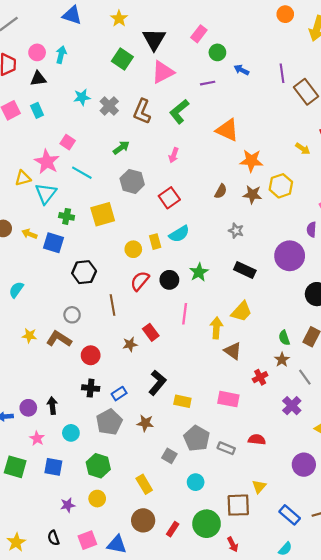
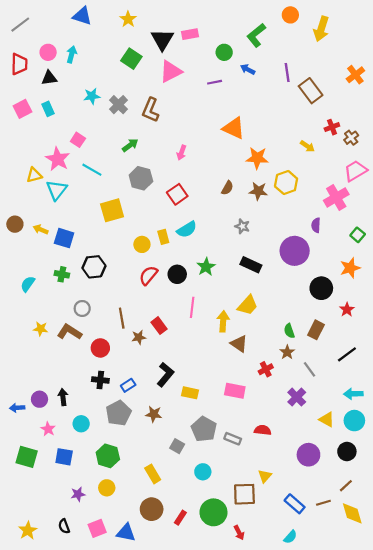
pink rectangle: (199, 34) -> (190, 34), moved, turned 42
green L-shape: (179, 111) -> (256, 35), moved
green cross: (67, 216) -> (62, 274), moved
brown line: (112, 305) -> (122, 318), moved

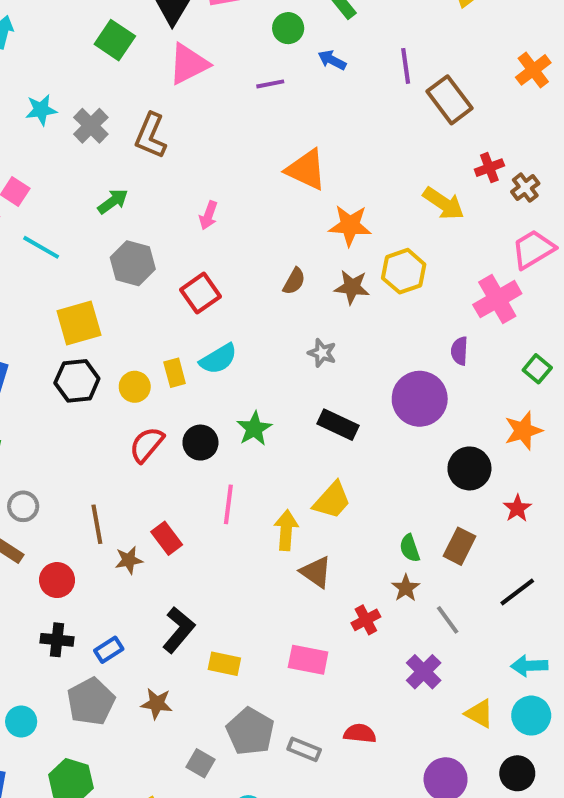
yellow arrow: (307, 146) -> (444, 203), size x1.5
black hexagon: (94, 267) -> (77, 381), moved

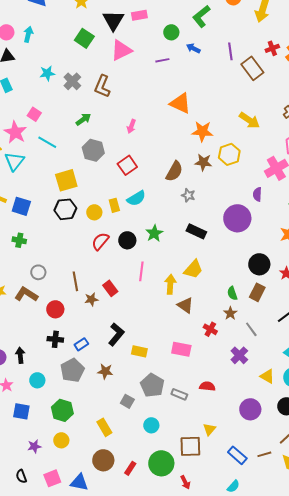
red cross: (489, 168) -> (272, 48), moved
brown semicircle: (294, 281) -> (174, 171), moved, size x1.5
black circle: (469, 468) -> (259, 264), moved
red cross: (366, 620) -> (210, 329), turned -32

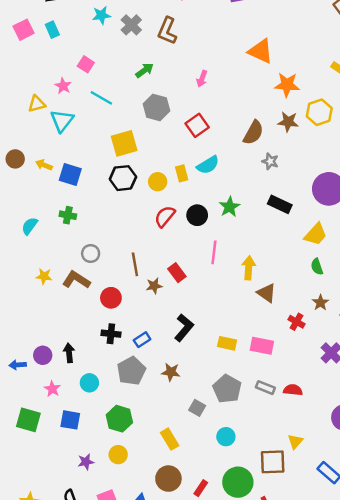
pink star: (15, 132) -> (63, 86), size x0.6
yellow trapezoid: (193, 269) -> (316, 234), moved
green semicircle: (232, 293) -> (317, 267), moved
yellow rectangle: (139, 351) -> (227, 343), moved
gray rectangle: (179, 394) -> (265, 388), moved

